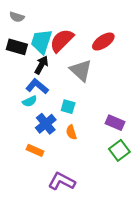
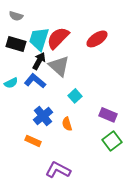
gray triangle: (81, 70) -> (59, 66), moved
cyan semicircle: (30, 101) -> (11, 83), moved
cyan square: (68, 107) -> (75, 96), moved, turned 32

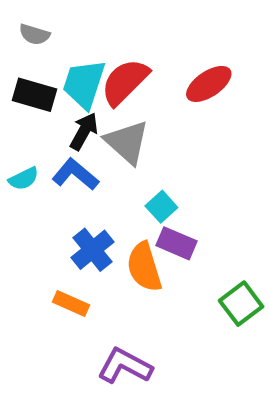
purple rectangle: (108, 115) -> (176, 243), moved
orange semicircle: (67, 124) -> (144, 267), size x1.6

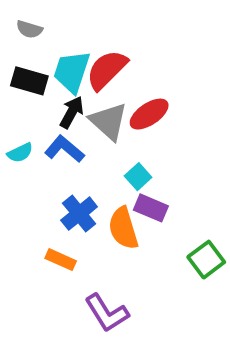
red ellipse: (209, 84) -> (149, 114), moved
purple L-shape: (125, 366) -> (107, 313), turned -150

